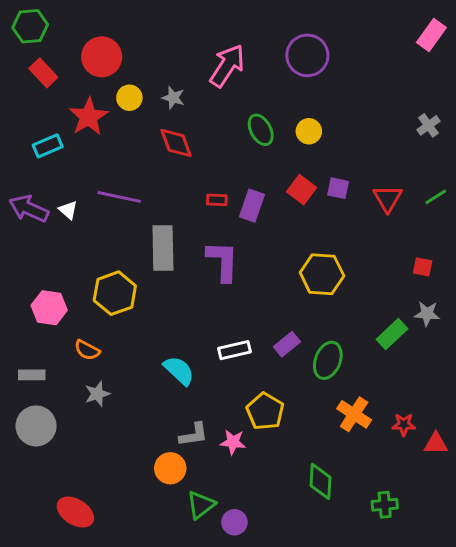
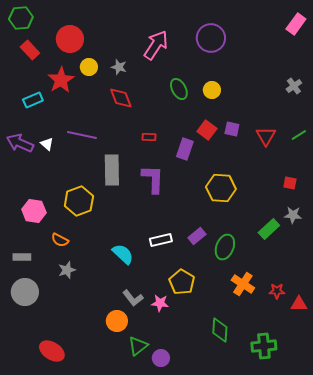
purple rectangle: (252, 206) -> (185, 149), moved
gray L-shape: (194, 435) -> (133, 298), turned 60
green cross: (385, 505) -> (264, 346), size x1.4

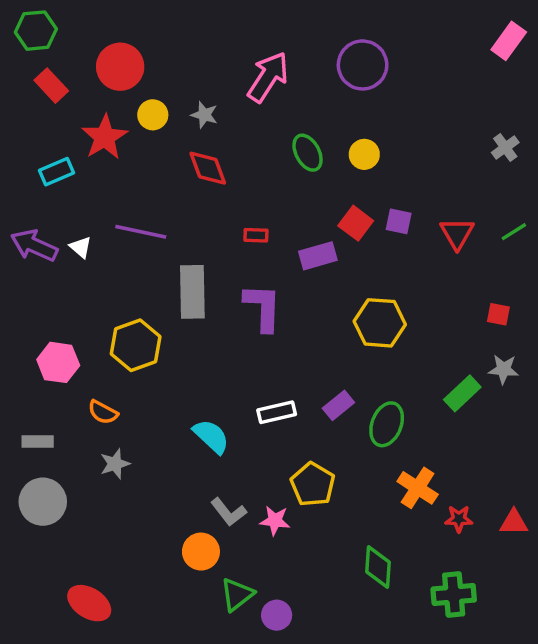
purple rectangle: (185, 149) -> (318, 256), turned 55
red star: (277, 291) -> (459, 519), moved

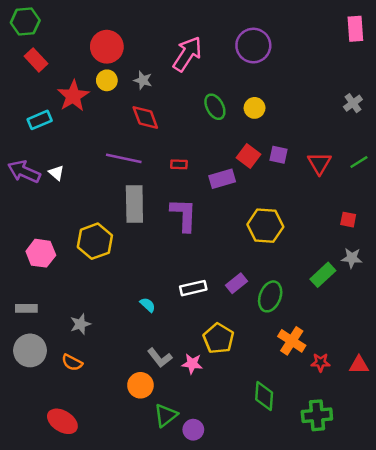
pink rectangle: (509, 41) -> (355, 29), turned -40
red circle: (120, 67) -> (107, 47), moved
purple line: (141, 232) -> (124, 158), moved
orange semicircle: (103, 412) -> (72, 362), moved
cyan semicircle: (211, 436) -> (148, 305), size x0.6

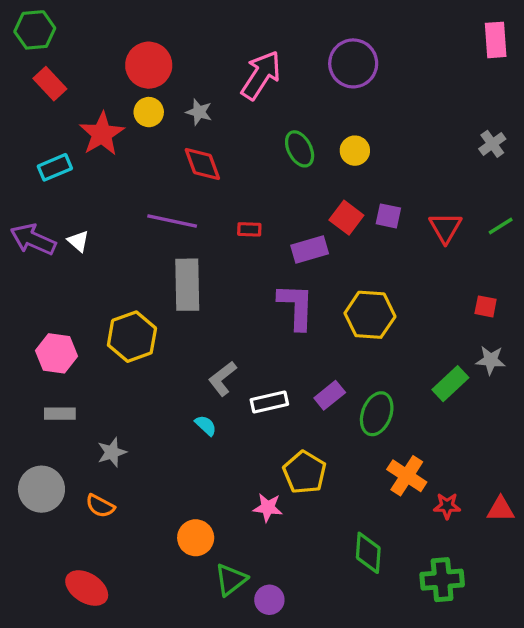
purple L-shape: (184, 215) -> (296, 306), moved
gray rectangle: (26, 308) -> (60, 414), moved
gray L-shape: (160, 358) -> (222, 379), moved, turned 90

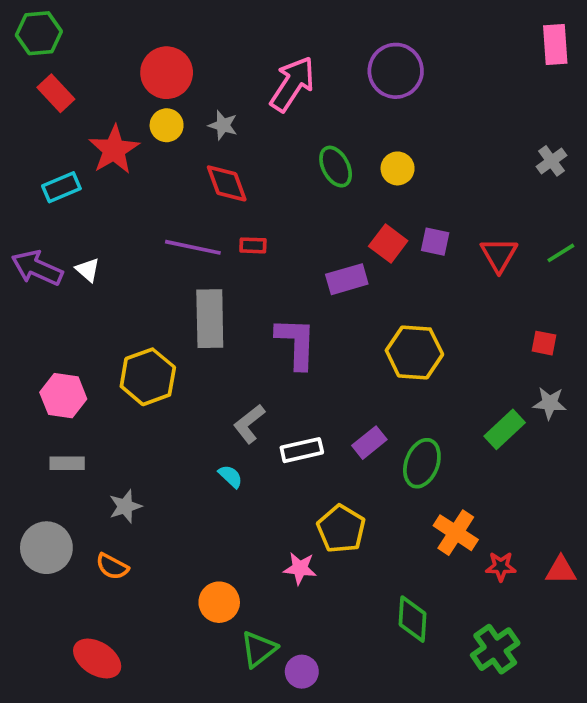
red rectangle: (249, 229) -> (253, 245), moved
purple L-shape: (296, 306) -> (296, 343), moved
green cross: (442, 580) -> (495, 649), turned -30

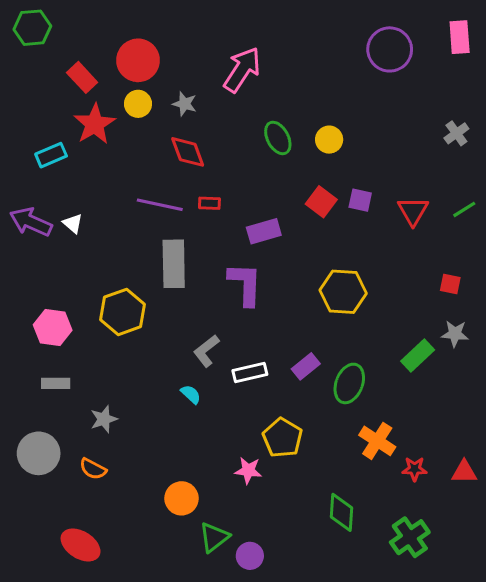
purple circle: (396, 71) -> (390, 49), moved
red rectangle: (56, 93) -> (82, 77), moved
purple rectangle: (347, 279) -> (264, 231), moved

